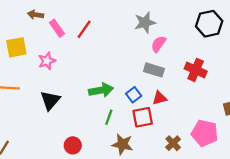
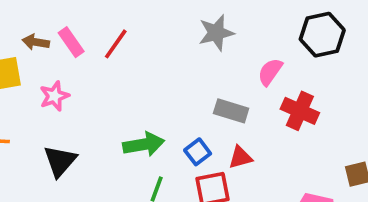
brown arrow: (36, 15) -> (36, 42), moved
pink semicircle: (158, 44) -> (270, 72), moved

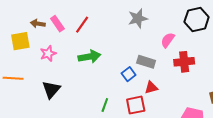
red cross: (300, 111) -> (184, 62), turned -30
green arrow: (144, 144) -> (89, 57), moved
blue square: (198, 152) -> (129, 74), moved

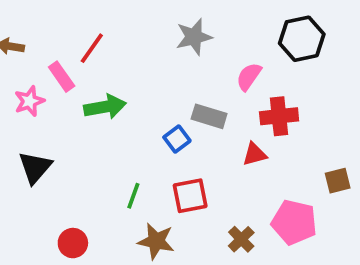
pink rectangle: (57, 24) -> (62, 77), moved
red triangle: (151, 88) -> (254, 154), moved

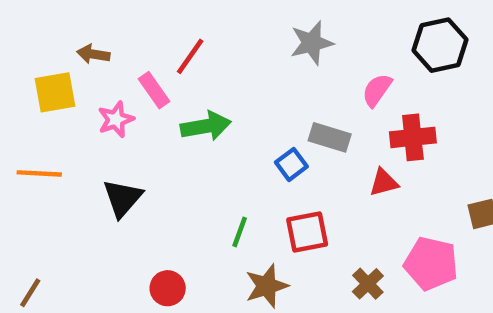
brown star: (156, 241) -> (267, 286), turned -30

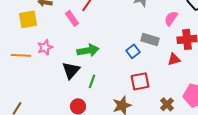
pink star: (116, 119) -> (45, 47), moved
green arrow: (206, 126) -> (88, 50), moved
black triangle: (123, 198) -> (71, 70), moved
green line: (240, 232) -> (92, 81), moved

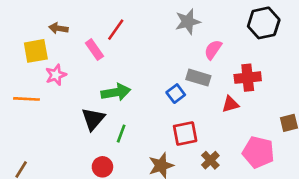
pink semicircle: (171, 18) -> (213, 50), moved
pink star: (45, 47) -> (56, 75), moved
brown cross: (167, 104) -> (210, 160), moved

